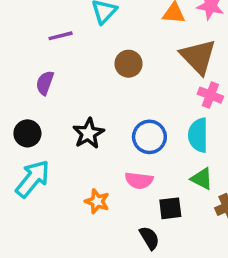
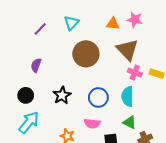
purple line: (61, 36) -> (40, 29), moved, turned -32
brown circle: (128, 64) -> (86, 54), size x1.6

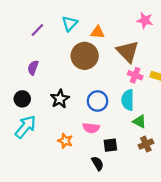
pink star: (135, 20) -> (145, 20), moved
orange triangle: (113, 24) -> (98, 32), moved
green triangle: (130, 122) -> (139, 121), moved

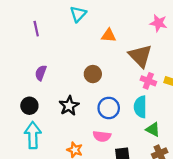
cyan triangle: (70, 24) -> (78, 14), moved
purple line: (37, 30) -> (36, 29), moved, turned -56
brown circle: (85, 56) -> (93, 74), moved, size x0.6
cyan arrow: (25, 127) -> (33, 135), turned -40

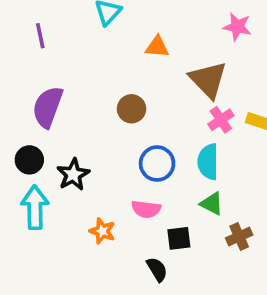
purple semicircle: (41, 73) -> (48, 107), size x1.6
pink cross: (148, 81) -> (221, 120), turned 35
black star: (69, 106) -> (73, 174), moved
green triangle: (153, 129) -> (212, 204), moved

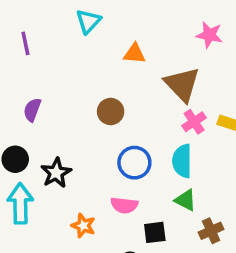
purple semicircle: (48, 107) -> (32, 110), size x0.6

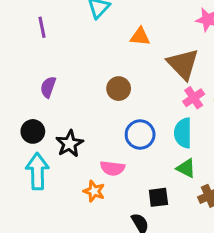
pink semicircle: (124, 205) -> (112, 168), moved

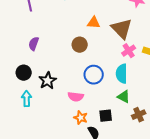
orange triangle: (140, 36) -> (94, 23), moved
cyan arrow: (37, 171) -> (27, 99), size x0.7
orange star: (94, 191) -> (81, 118), moved

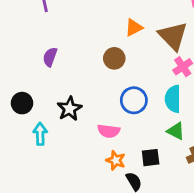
orange triangle: (94, 23) -> (134, 28), turned -32
black circle: (24, 73) -> (22, 103), moved

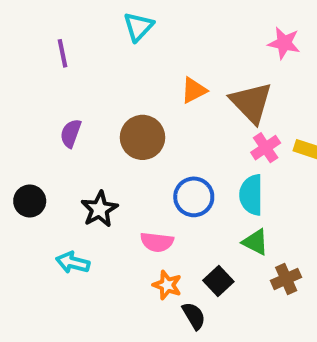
brown circle: (114, 58) -> (143, 137), moved, size x1.4
cyan arrow: (40, 134) -> (73, 263), moved, turned -75
black square: (151, 158) -> (218, 281), turned -36

